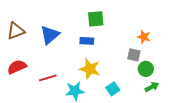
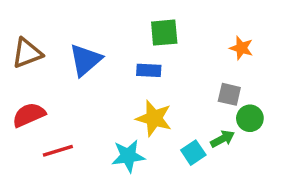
orange star: (144, 37) -> (241, 48), moved
red line: (48, 78) -> (58, 151), moved
green arrow: (152, 87) -> (222, 139), moved

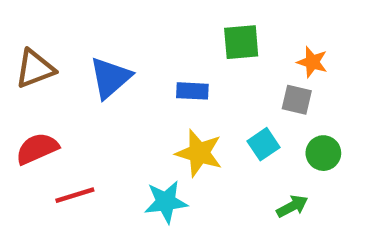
green square: (164, 33) -> (241, 42), moved
gray square: (229, 94) -> (297, 100), moved
green arrow: (222, 139) -> (292, 206), moved
cyan square: (193, 153) -> (263, 144), moved

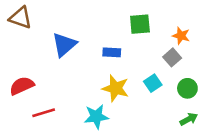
brown triangle: (35, 69) -> (21, 18), moved, turned 40
gray square: (297, 100) -> (172, 57), turned 36
green arrow: (292, 206) -> (189, 119), moved

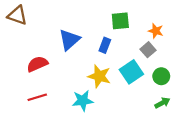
blue triangle: (64, 45) -> (69, 40), moved
blue rectangle: (112, 52) -> (105, 45), moved, turned -72
cyan square: (153, 83) -> (131, 72), size x1.5
red semicircle: (22, 86) -> (37, 64), moved

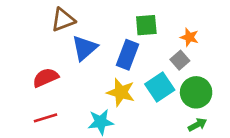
brown triangle: (17, 15) -> (63, 20), moved, turned -40
blue rectangle: (105, 45) -> (128, 55), size x1.5
green circle: (161, 76) -> (196, 92), size x1.5

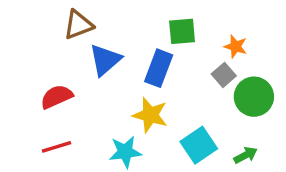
cyan square: (160, 87) -> (199, 145), moved
green circle: (196, 92) -> (254, 97), moved

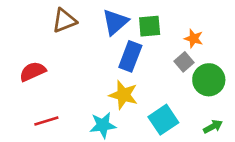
blue triangle: (105, 60) -> (115, 22), moved
red semicircle: (57, 97) -> (33, 72), moved
green arrow: (246, 155) -> (213, 127), moved

